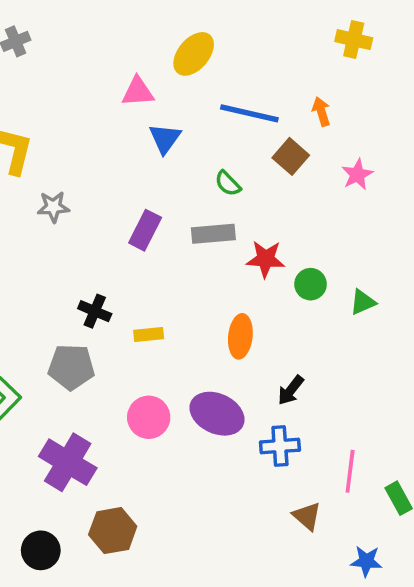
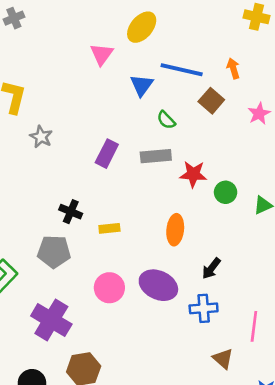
pink triangle: (138, 92) -> (102, 54), turned -50
blue triangle: (165, 138) -> (142, 85), moved
gray star: (53, 207) -> (41, 137), turned 30

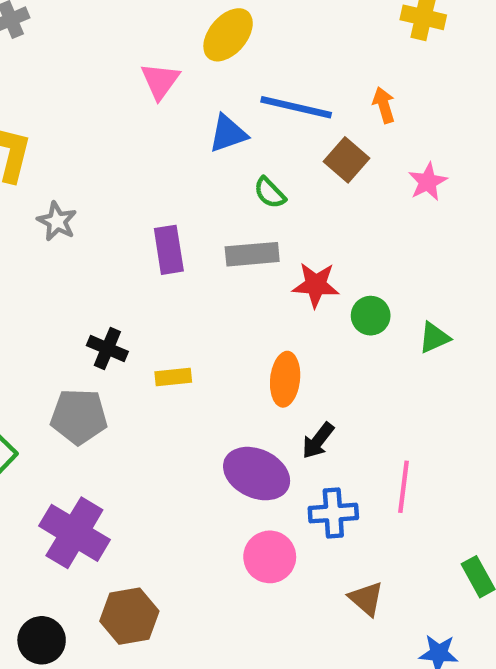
blue triangle: (142, 85) -> (228, 134), turned 35
purple rectangle: (107, 154) -> (169, 250), turned -36
black arrow: (211, 268) -> (318, 441), moved
pink circle: (109, 288) -> (270, 557), moved
pink line: (254, 326) -> (404, 487), moved

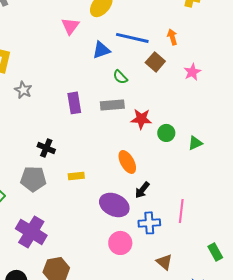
yellow rectangle: (173, 377) -> (76, 176), moved
orange ellipse: (285, 379) -> (127, 162), turned -35

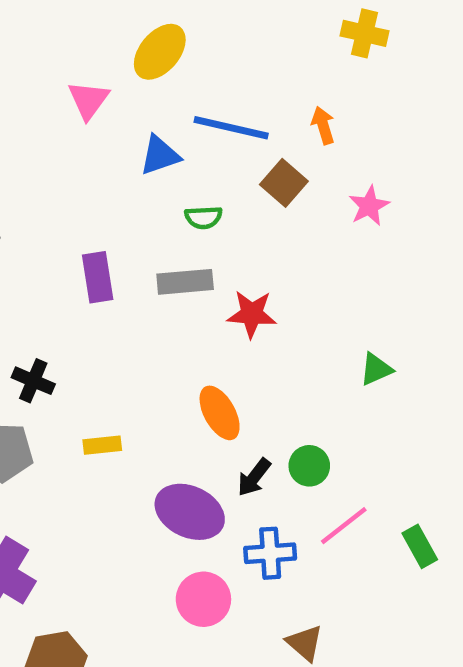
green semicircle: (120, 77) -> (203, 217), turned -49
green circle: (166, 133) -> (309, 466), moved
pink line: (181, 211) -> (344, 526), turned 45
green rectangle: (215, 252) -> (420, 546), moved

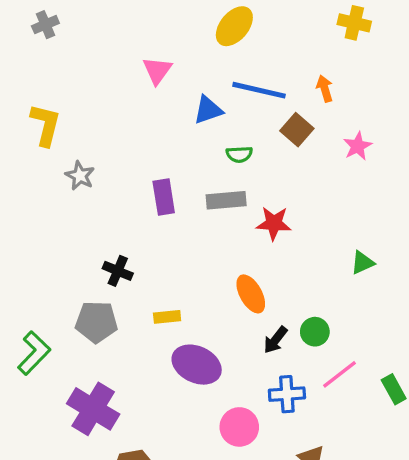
yellow ellipse: (160, 52) -> (234, 26), moved
purple ellipse: (190, 512) -> (197, 365), moved

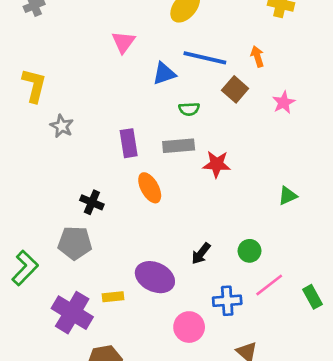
orange ellipse: (251, 294) -> (150, 188), moved
yellow rectangle: (167, 317) -> (113, 297), moved
black arrow: (275, 340) -> (201, 253), moved

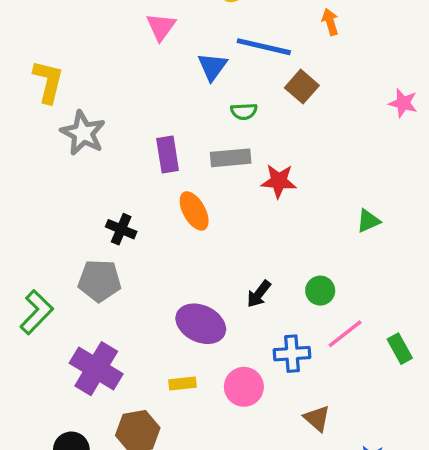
orange arrow: (257, 57) -> (330, 22), moved
blue triangle: (164, 74) -> (212, 67), turned -35
pink star: (284, 102) -> (403, 103), moved, turned -30
gray star: (62, 126) -> (83, 133), size x1.5
yellow rectangle: (113, 297) -> (182, 383), moved

